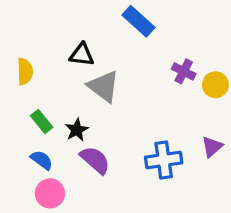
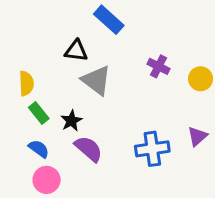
blue rectangle: (139, 21) -> (109, 20), moved
yellow semicircle: (25, 71) -> (26, 83), moved
purple cross: (184, 71) -> (158, 66), moved

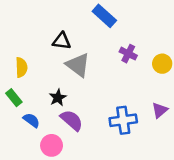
blue rectangle: (109, 20) -> (104, 16), moved
green rectangle: (39, 113) -> (14, 98), moved
pink circle: (47, 180) -> (52, 145), moved

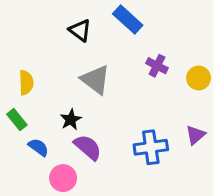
black triangle: (62, 41) -> (80, 30), moved, turned 30

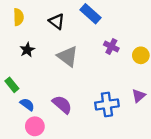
yellow semicircle: (26, 83) -> (18, 17), moved
black star: (71, 120) -> (27, 50), moved
pink circle: (63, 178) -> (35, 126), moved

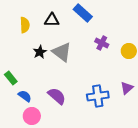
yellow semicircle: (18, 17) -> (25, 25), moved
black triangle: (57, 21) -> (52, 20), turned -35
black star: (27, 50) -> (40, 52), moved

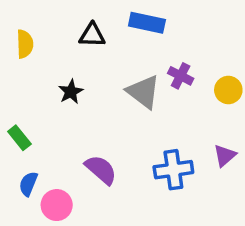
blue rectangle: (83, 13) -> (147, 23), turned -30
yellow semicircle: (25, 25) -> (25, 44), moved
gray triangle: (62, 52) -> (143, 92), moved
blue semicircle: (25, 96) -> (28, 184), moved, turned -104

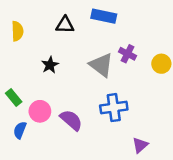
purple triangle: (225, 155) -> (140, 145), moved
blue cross: (173, 170) -> (114, 108), moved
pink circle: (57, 205) -> (40, 111), moved

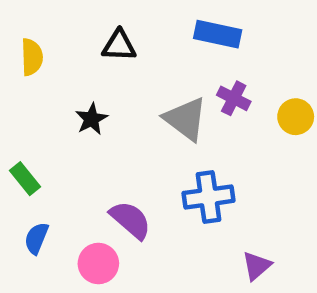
blue rectangle: (104, 16) -> (218, 34), moved
pink circle: (40, 111) -> (98, 263), moved

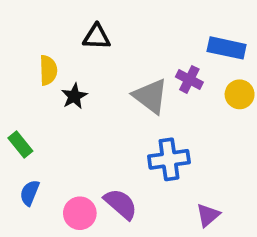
blue rectangle: (218, 34) -> (227, 48), moved
yellow semicircle: (32, 57) -> (48, 70), moved
purple semicircle: (130, 220) -> (121, 204), moved

